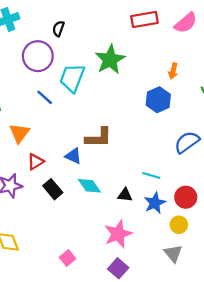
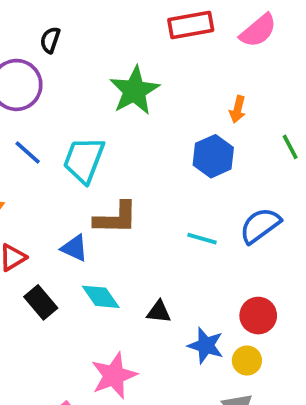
cyan trapezoid: (72, 78) -> (84, 160), moved
cyan line: (151, 175) -> (202, 239), moved
blue star: (155, 203) -> (206, 346), moved, turned -30
pink star: (118, 234) -> (114, 376), moved

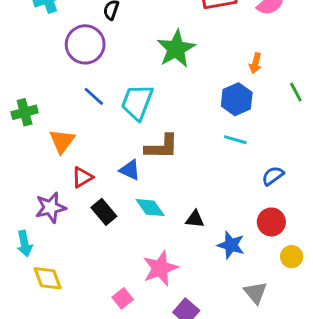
blue semicircle: (260, 226) -> (273, 176), moved, size x0.7
cyan line: (202, 239) -> (235, 140), moved
yellow circle: (247, 361) -> (292, 257), moved

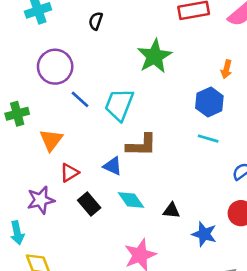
purple circle: (85, 44) -> (55, 67), moved

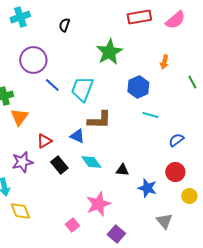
blue hexagon: (209, 102) -> (138, 87), moved
orange triangle: (51, 140) -> (19, 117), moved

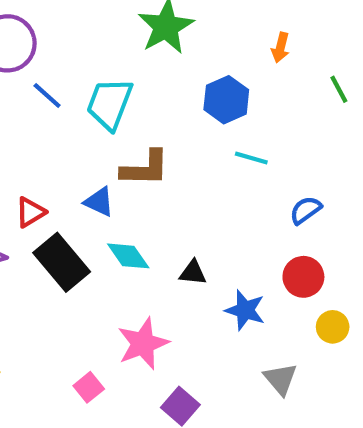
black rectangle: (59, 165) -> (62, 262), size x1.5

